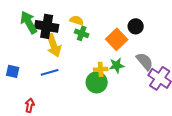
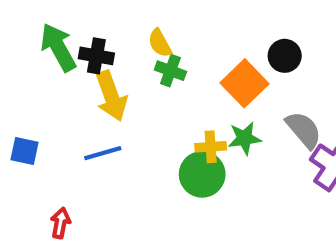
yellow semicircle: (77, 20) -> (160, 43), turned -136
black cross: (47, 26) -> (96, 56), size x0.7

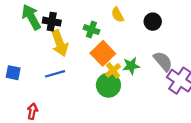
yellow semicircle: (160, 43) -> (118, 15), moved
orange square: (244, 83) -> (103, 53), moved
yellow cross: (211, 147) -> (113, 70), turned -35

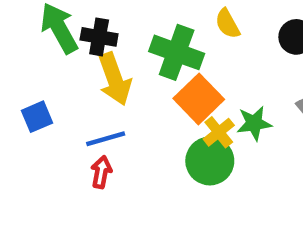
green cross: (91, 30) -> (177, 52), size x1.6
blue square: (13, 73) -> (37, 117), moved, turned -35
red arrow: (32, 111) -> (101, 172), moved

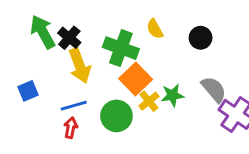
black cross: (99, 37) -> (69, 38), turned 30
green circle: (210, 161) -> (116, 116), moved

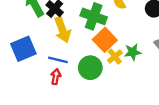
blue square: (28, 91) -> (23, 49), size x1.6
blue line: (74, 106) -> (58, 60), turned 30

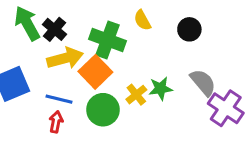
yellow arrow: (62, 30) -> (65, 58), turned -85
orange square: (105, 40) -> (95, 72), moved

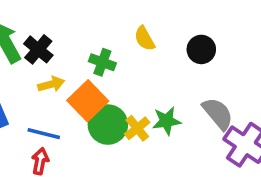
green cross: (108, 40) -> (102, 62), size x0.6
yellow arrow: (65, 58) -> (51, 84), size x0.6
green circle: (103, 110) -> (108, 125), moved

